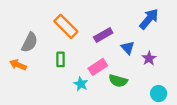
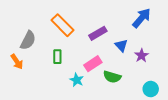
orange arrow: (18, 65) -> (17, 62), turned -147

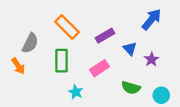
green rectangle: (57, 57) -> (62, 61), size x1.5
green semicircle: (112, 77) -> (131, 88), moved
cyan star: (77, 80) -> (76, 92), moved

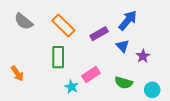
blue arrow: (152, 19) -> (128, 20), moved
gray semicircle: (30, 43) -> (23, 21), moved, turned 102
orange arrow: (18, 66) -> (17, 73), moved
pink rectangle: (100, 68) -> (91, 75), moved

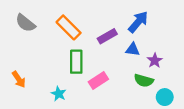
blue triangle: (123, 46) -> (133, 50), turned -40
green rectangle: (58, 57) -> (76, 62), moved
green semicircle: (124, 83) -> (144, 80), moved
cyan star: (71, 87) -> (59, 94), moved

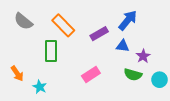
green rectangle: (76, 62) -> (51, 51), moved
cyan star: (59, 94) -> (40, 87), moved
cyan circle: (165, 97) -> (160, 80), moved

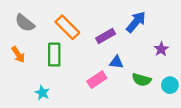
blue triangle: (123, 46) -> (116, 62), moved
purple star: (143, 56) -> (161, 49), moved
orange arrow: (17, 74) -> (18, 55), moved

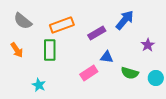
orange rectangle: (67, 27) -> (62, 25), turned -65

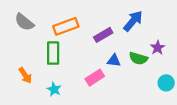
orange arrow: (17, 50) -> (25, 75), moved
green semicircle: (130, 73) -> (138, 58), moved
cyan star: (39, 85) -> (54, 89), moved

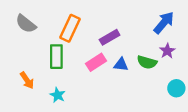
blue arrow: (133, 21) -> (164, 23), moved
orange rectangle: (66, 26) -> (70, 28), turned -45
pink rectangle: (95, 78) -> (96, 62), moved

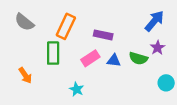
purple rectangle: (110, 37) -> (103, 35), turned 42
cyan star: (58, 95) -> (77, 89), moved

